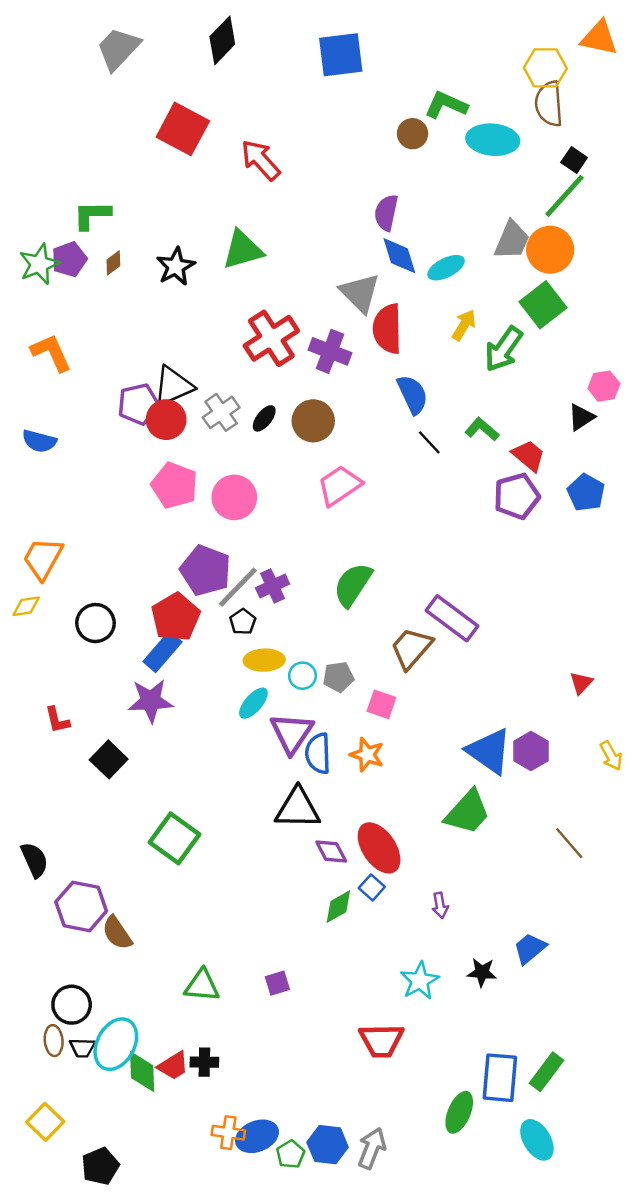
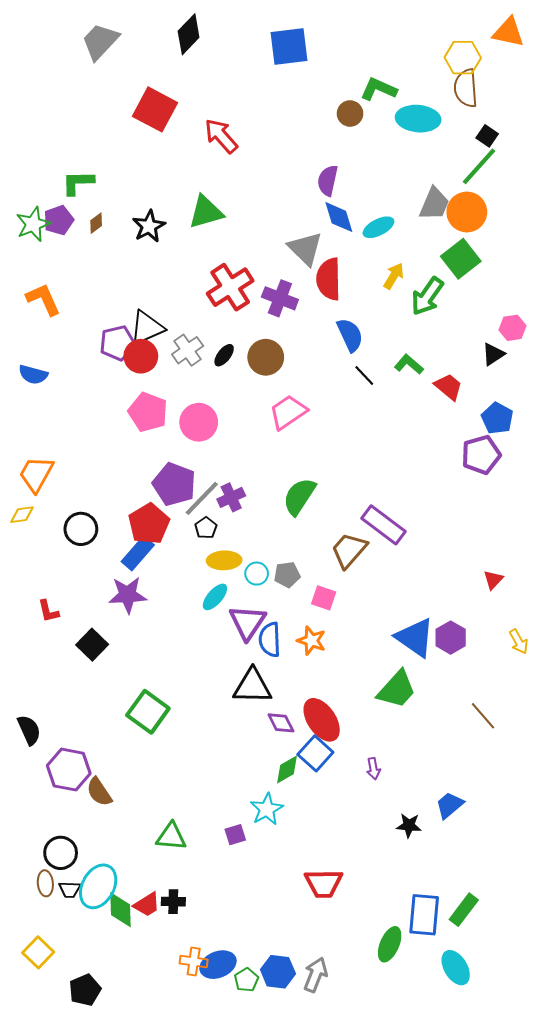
purple pentagon: (517, 496) -> (481, 455), moved
blue square: (372, 887) -> (315, 753), size x1.6
cyan star: (420, 981) -> (267, 809), moved

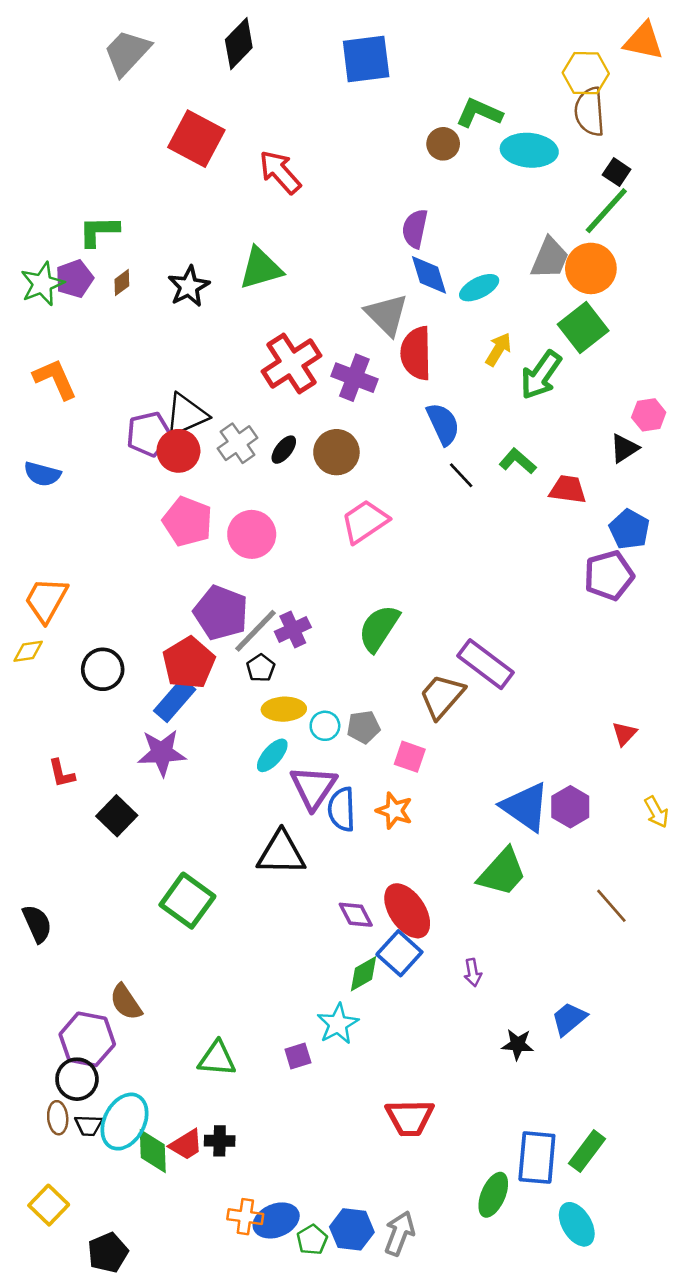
red trapezoid: (449, 387) -> (568, 489), turned -32
black triangle: (253, 686) -> (281, 853), moved
purple hexagon: (69, 770) -> (87, 1039), moved

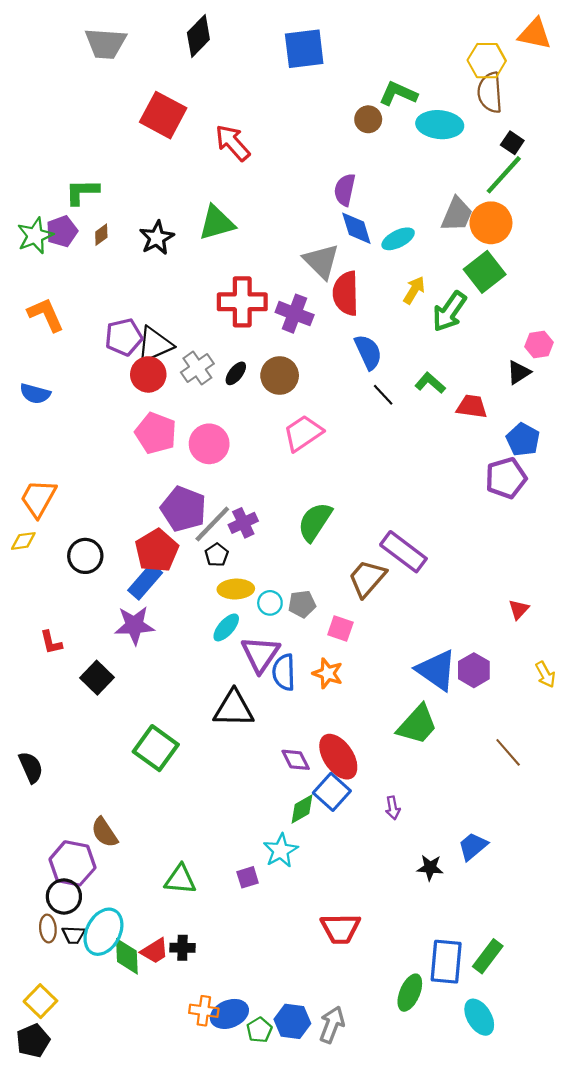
gray trapezoid: (127, 53) -> (106, 43), turned -129
red cross: (292, 364) -> (242, 302), turned 33
purple pentagon: (149, 434) -> (124, 337), moved
black pentagon: (108, 1253) -> (33, 1041), moved

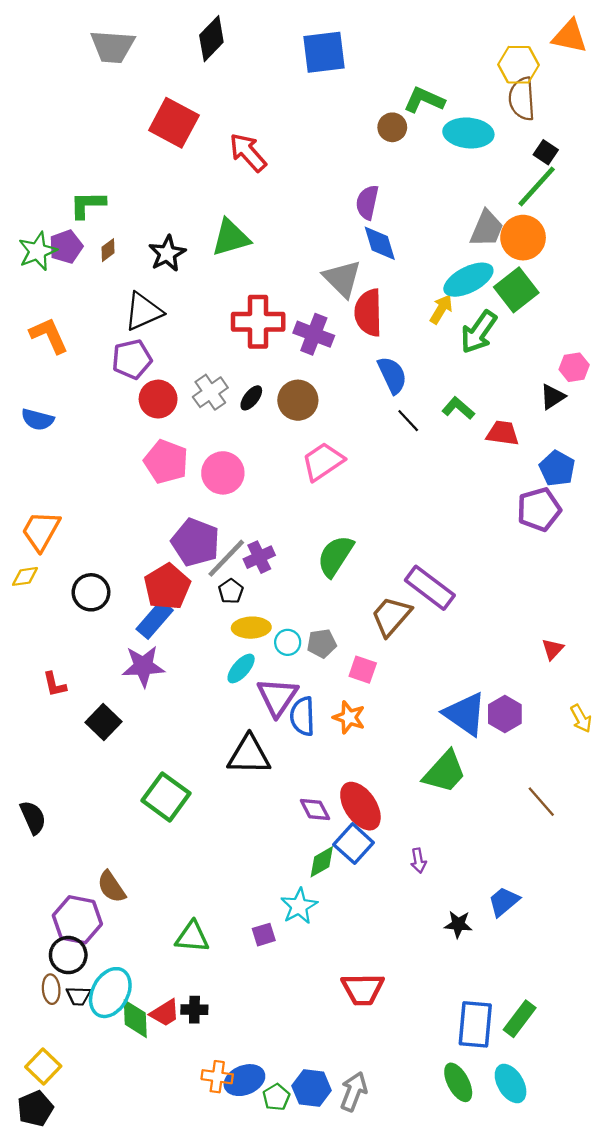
cyan ellipse: (398, 239) -> (468, 280), moved, size x1.4
black triangle: (155, 345) -> (143, 311), moved
green ellipse: (410, 993) -> (458, 1082), moved, turned -51

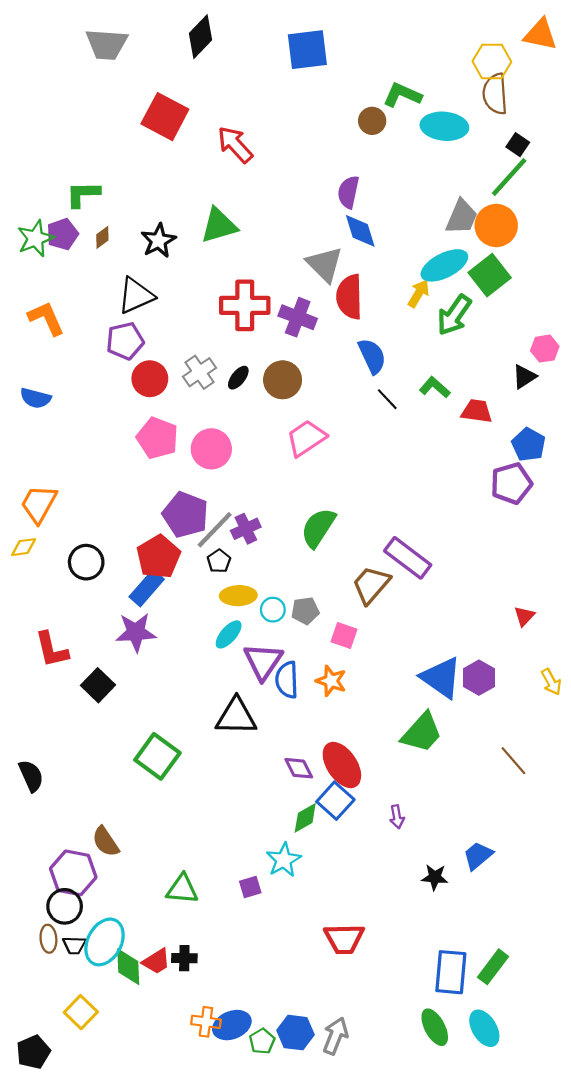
red L-shape: (55, 684) -> (52, 650), size x1.5
yellow square: (43, 1066) -> (81, 1012), moved

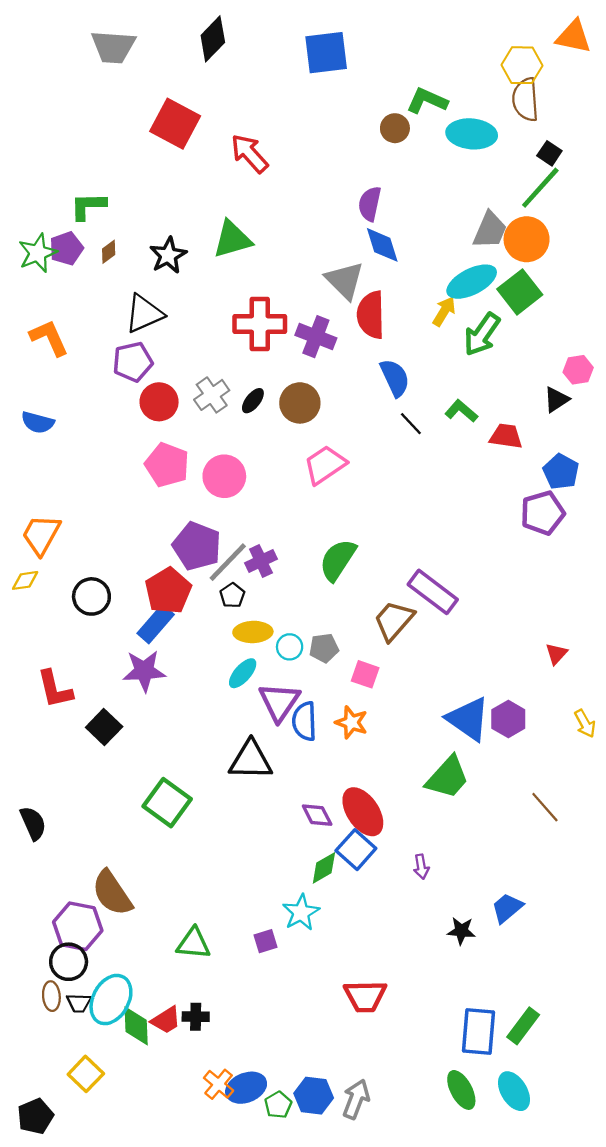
brown semicircle: (106, 842) -> (112, 893), size x1.4
orange cross: (206, 1022) -> (219, 1084), turned 32

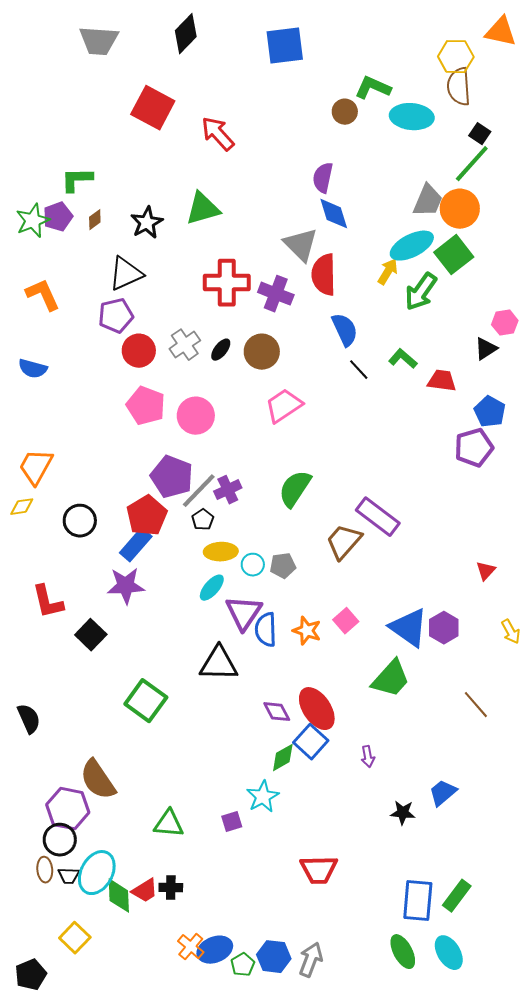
pink square: (365, 674) -> (346, 621), moved, turned 30

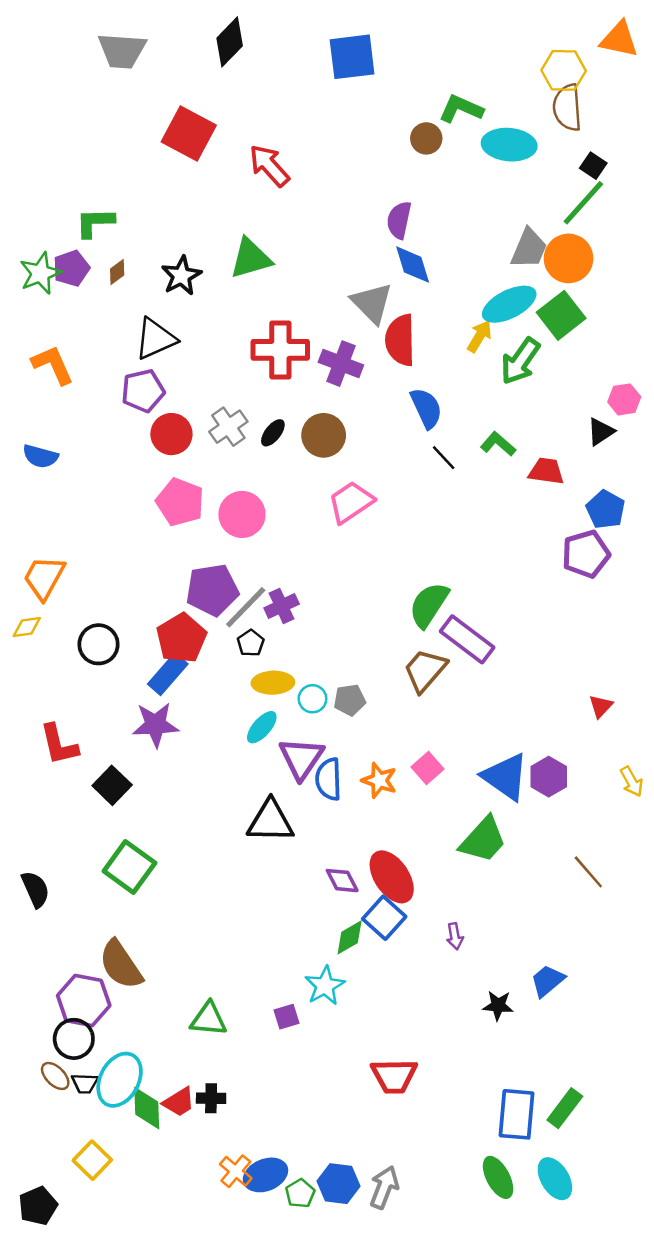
purple pentagon: (172, 477) -> (212, 590), turned -30
green semicircle: (295, 489) -> (429, 605), moved
green square: (146, 701) -> (129, 867), moved
brown ellipse: (45, 870) -> (55, 1076), turned -40

